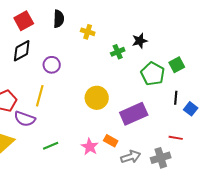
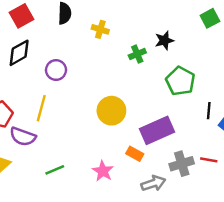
green square: (177, 65) -> (210, 18), moved
orange rectangle: (111, 141) -> (135, 154), moved
gray cross: (161, 158) -> (182, 164), moved

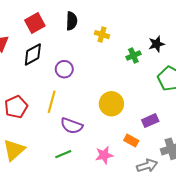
purple rectangle: (157, 130) -> (150, 121), size x0.6
purple semicircle: (23, 137) -> (72, 126), moved
pink star: (103, 171) -> (104, 155), turned 30

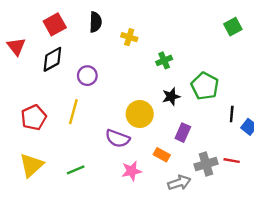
black star: (156, 44) -> (171, 97), moved
purple rectangle: (150, 121) -> (183, 133), turned -42
purple semicircle: (72, 126) -> (118, 138), moved
green line: (63, 154) -> (76, 170), moved

